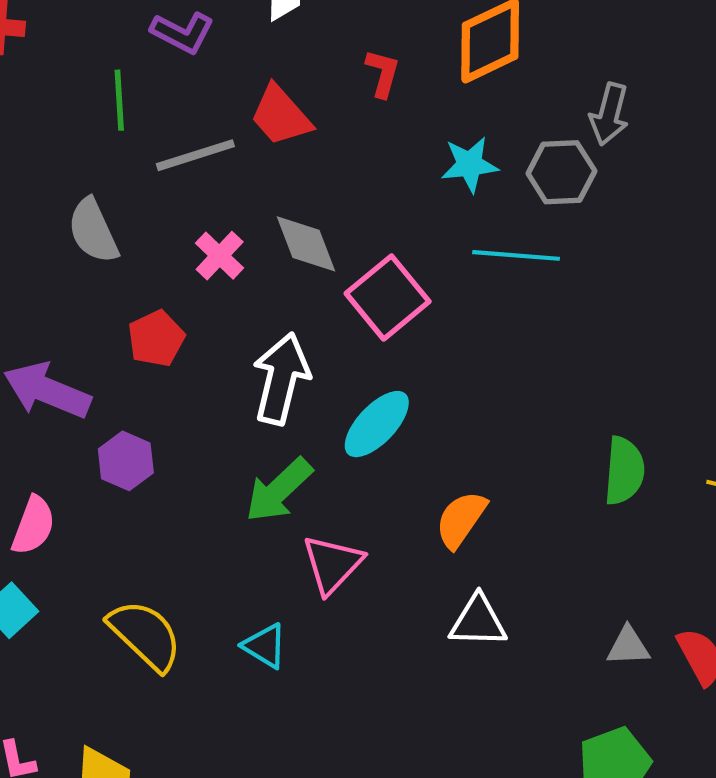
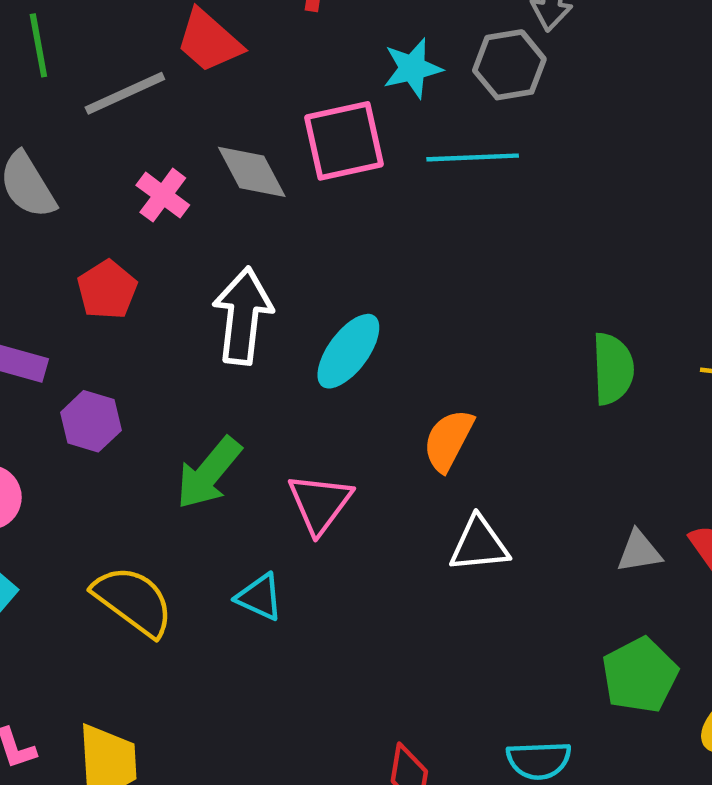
pink square: (388, 297) -> (344, 141), moved, turned 34
green arrow: (279, 490) -> (209, 473), moved

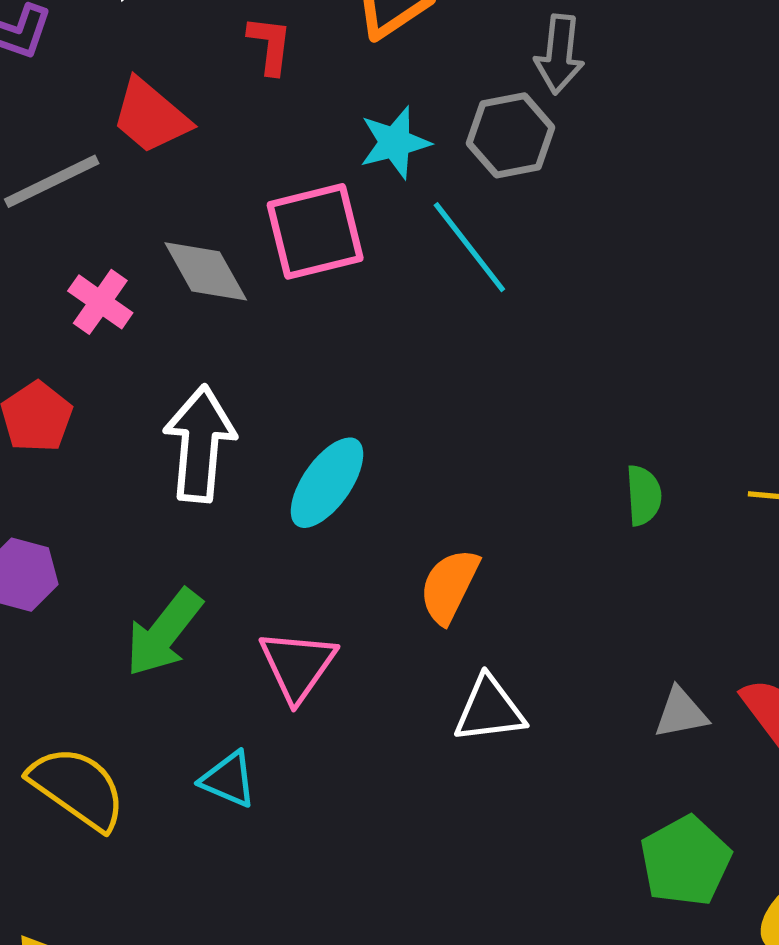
cyan line: (473, 157) -> (469, 247), turned 56
green semicircle: (613, 369) -> (644, 495), size x0.7

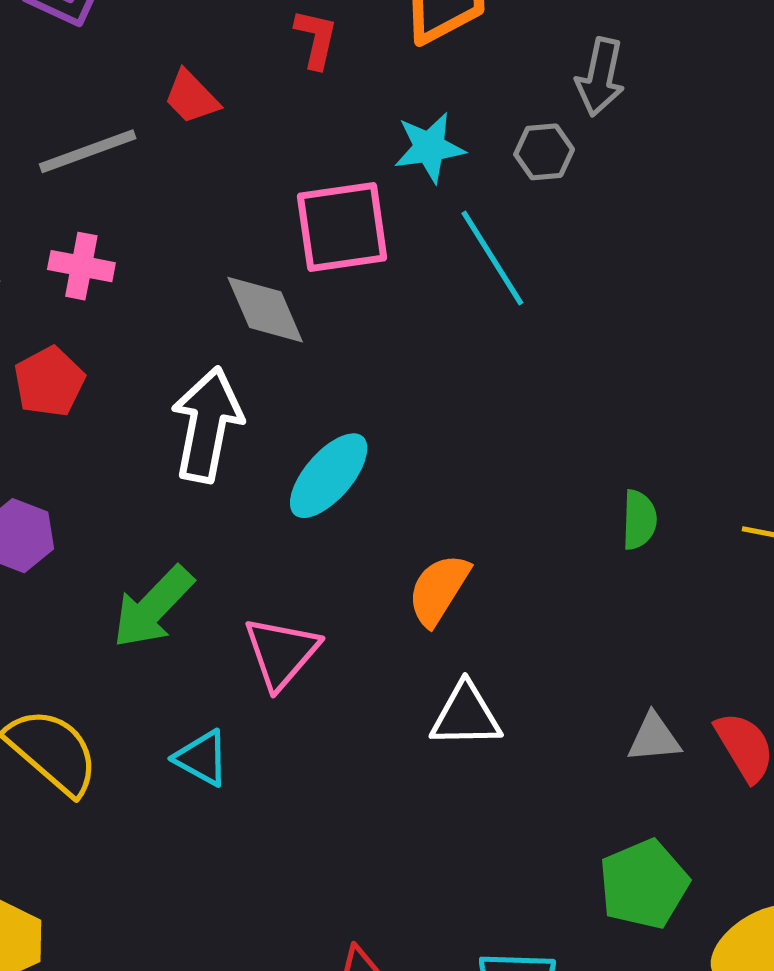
red trapezoid: (151, 116) -> (191, 97), size x0.7
gray hexagon: (511, 135) -> (544, 152), size x0.7
gray diamond: (206, 271) -> (265, 310), moved
pink cross: (100, 302) -> (81, 266), moved, turned -30

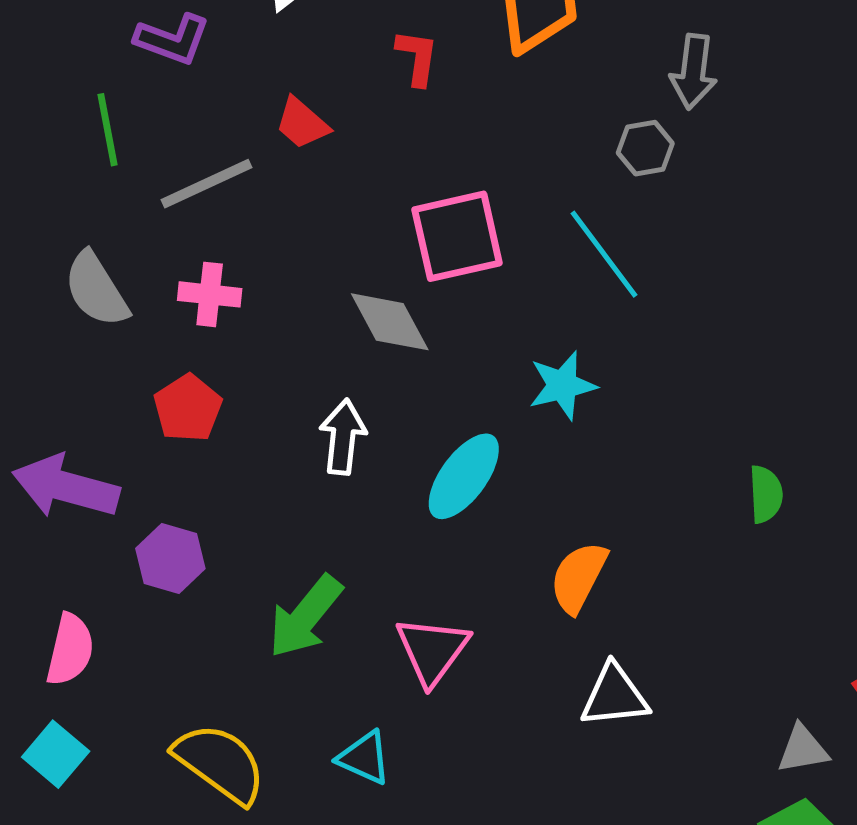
cyan star: (429, 147) -> (562, 385), moved
white arrow: (207, 425) -> (343, 437), size x0.7
gray triangle: (654, 738) -> (803, 749), moved

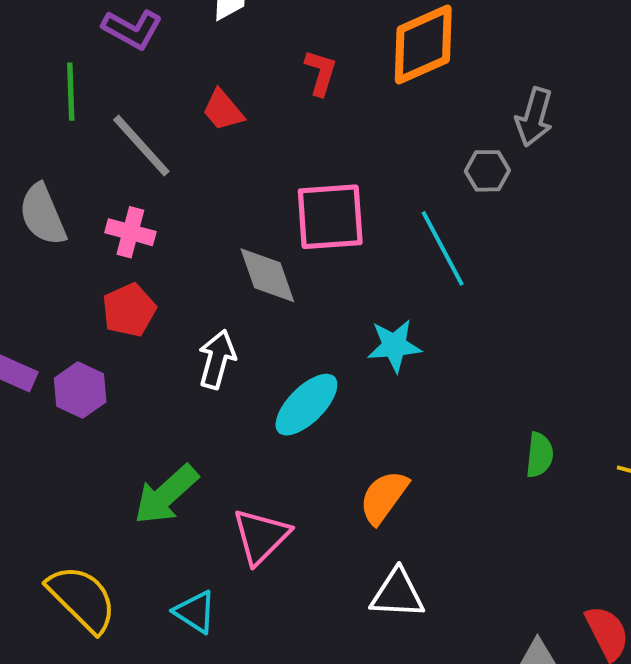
gray line: (207, 184) -> (141, 146), turned 64
red pentagon: (188, 408) -> (129, 310), moved
purple hexagon: (170, 558) -> (80, 390), moved

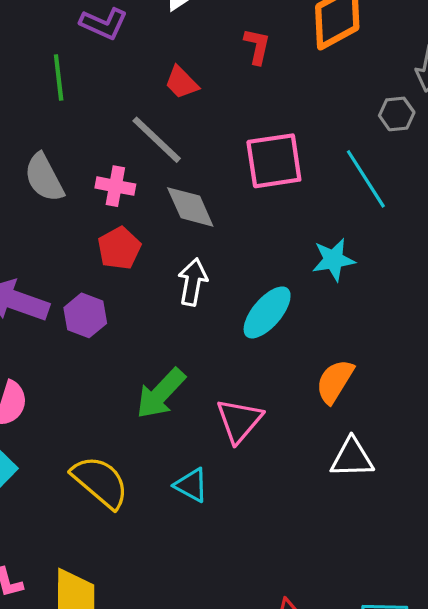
gray line: (141, 146) -> (157, 140), moved
gray diamond: (267, 275) -> (190, 207), moved

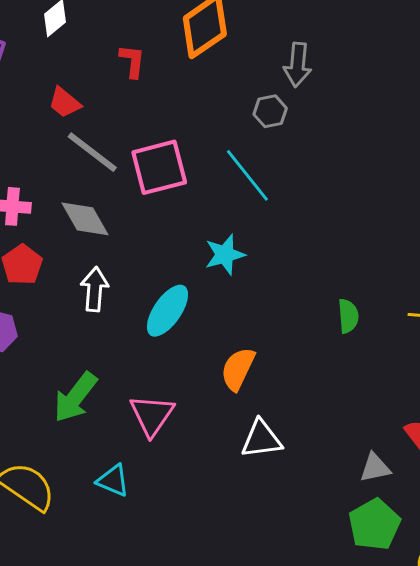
gray line: (157, 140) -> (92, 152), moved

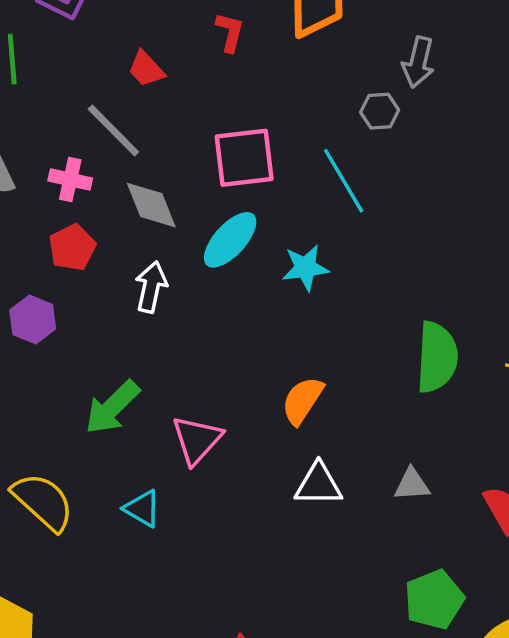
gray line: (92, 152) -> (113, 131), moved
cyan ellipse: (167, 311) -> (230, 240), moved
green semicircle: (348, 316) -> (437, 357), size x1.8
gray triangle: (375, 468) -> (412, 484), moved

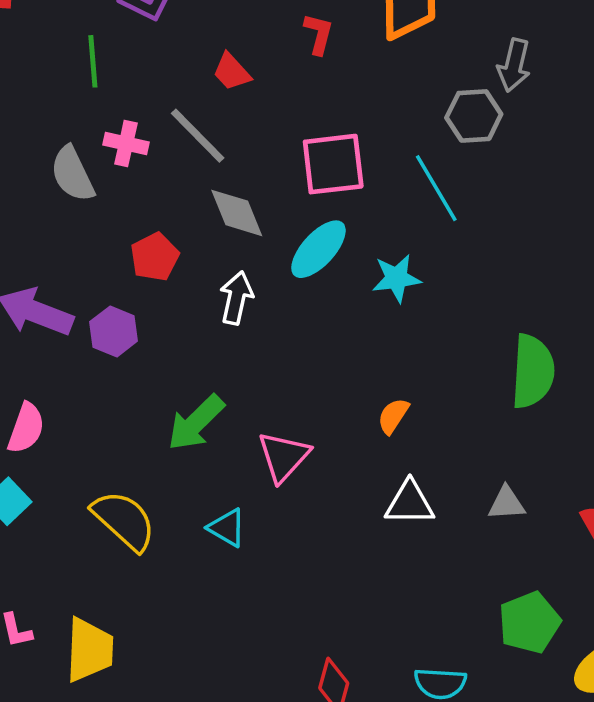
gray hexagon: (380, 111) -> (474, 116), size x1.4
pink cross: (70, 179) -> (126, 144), moved
orange semicircle: (302, 400) -> (393, 416), size x0.7

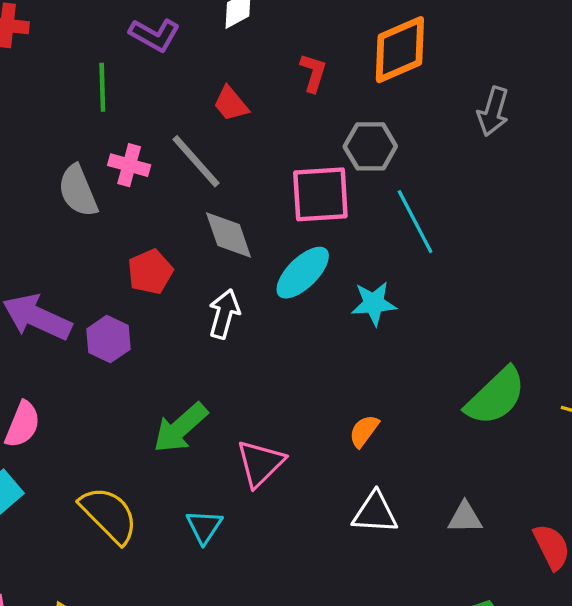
gray hexagon: (474, 116) -> (370, 146), moved
green semicircle: (533, 371) -> (496, 396), turned 40
cyan triangle: (227, 528) -> (204, 527), turned 30

